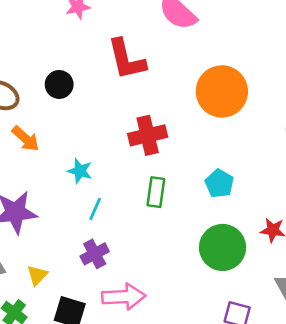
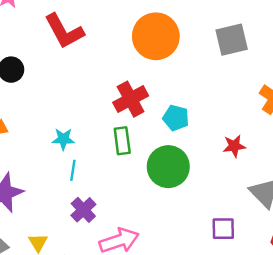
red cross: (148, 135) -> (131, 99), moved
cyan star: (80, 171) -> (63, 139), moved
green circle: (223, 247) -> (168, 167), moved

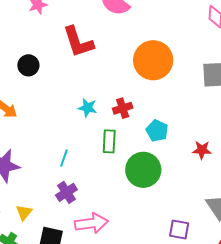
red cross: (131, 99) -> (123, 108), size x0.7
cyan star: (63, 139) -> (88, 108), moved
red star: (234, 146) -> (202, 150), moved

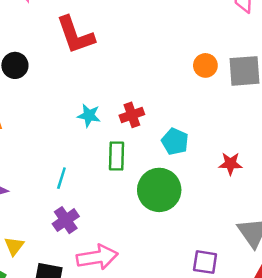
orange circle: (153, 60) -> (205, 65), moved, size x0.5

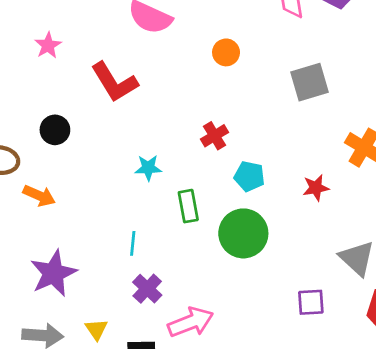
orange circle: (205, 65) -> (226, 52), moved
red cross: (132, 115) -> (215, 136), moved

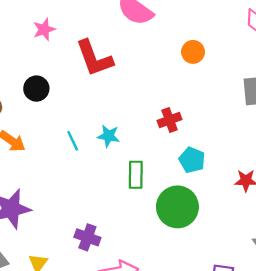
pink star: (48, 45) -> (44, 29), moved
cyan line: (133, 243) -> (73, 141), moved, turned -42
purple cross: (147, 289) -> (87, 237), turned -35

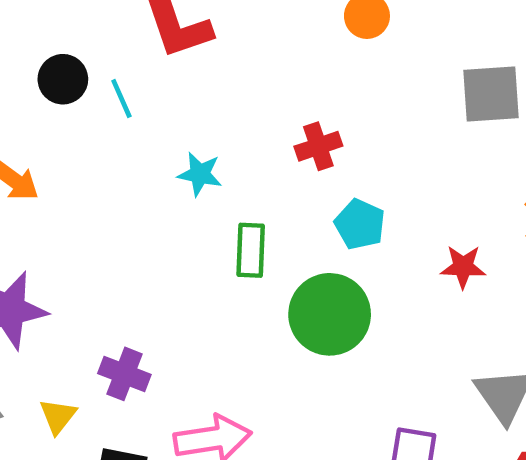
cyan line: (73, 141) -> (121, 99), moved
purple cross: (87, 237) -> (124, 374), moved

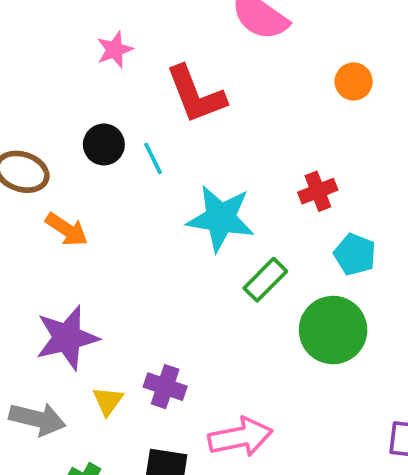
cyan star: (200, 174) -> (221, 218), size x1.8
green rectangle: (251, 250) -> (265, 280), turned 45
yellow triangle: (58, 416) -> (108, 401), moved

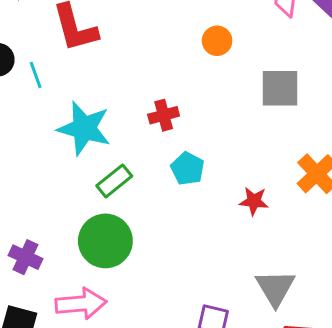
orange circle: (354, 81) -> (217, 41), moved
green circle: (333, 330) -> (105, 241), moved

